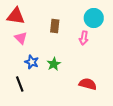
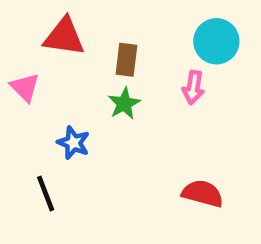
red triangle: (16, 16) -> (64, 37), moved
pink triangle: (21, 38) -> (25, 87), moved
green star: (54, 64) -> (124, 104), moved

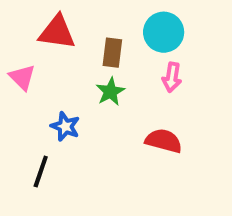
cyan circle: (216, 41) -> (164, 32), moved
black line: (46, 194) -> (41, 172), turned 40
red semicircle: (203, 194) -> (164, 141), moved

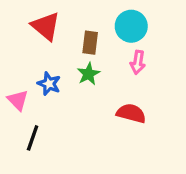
red triangle: (57, 32) -> (46, 26), turned 32
pink triangle: (22, 77) -> (18, 100), moved
blue star: (65, 126) -> (49, 84), moved

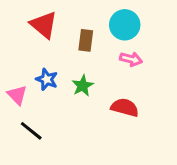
pink arrow: (138, 62) -> (131, 59), turned -85
green star: (88, 74) -> (83, 86), moved
black line: (33, 138) -> (31, 131), turned -70

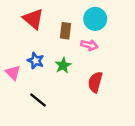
pink arrow: (131, 59) -> (89, 45), moved
red semicircle: (125, 107) -> (95, 82), turned -90
black line: (31, 131) -> (38, 100), moved

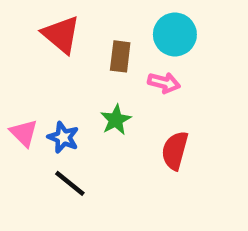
blue star: (36, 61) -> (63, 137), moved

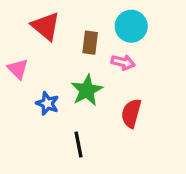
green star: (116, 120) -> (87, 90), size x1.4
pink triangle: (24, 133) -> (18, 69), moved
black line: (70, 183) -> (79, 145), moved, turned 40

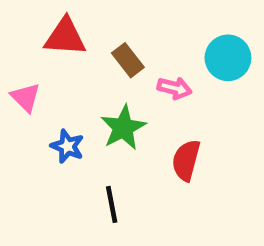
red triangle: (46, 26) -> (65, 37), turned -36
cyan circle: (131, 26) -> (228, 58), moved
brown rectangle: (90, 43) -> (128, 60), turned -45

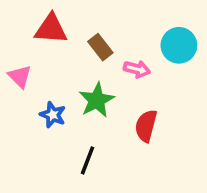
black line: (112, 204) -> (87, 160), turned 32

